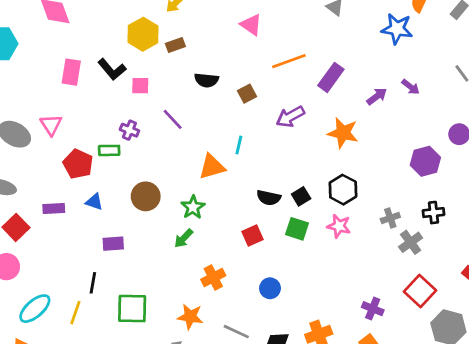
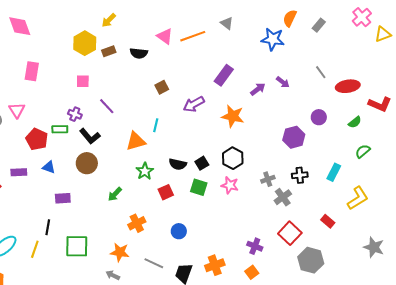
orange line: (289, 61) -> (193, 36), moved
black L-shape: (112, 69) -> (90, 136), moved
black semicircle: (206, 80) -> (139, 53), moved
green star: (193, 207) -> (145, 171), moved

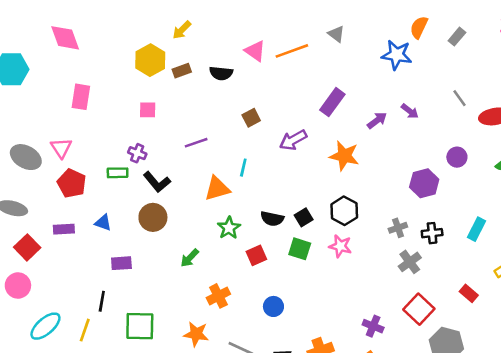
purple line: (107, 106) -> (196, 143), moved, turned -66
red pentagon: (37, 139) -> (72, 183), moved
gray cross: (268, 179) -> (398, 228), moved

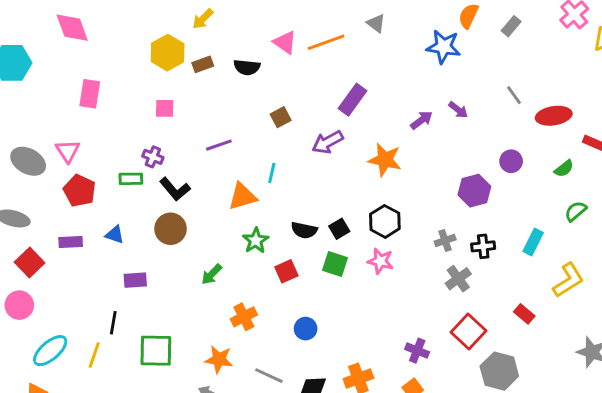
purple rectangle: (332, 102) -> (353, 100), moved

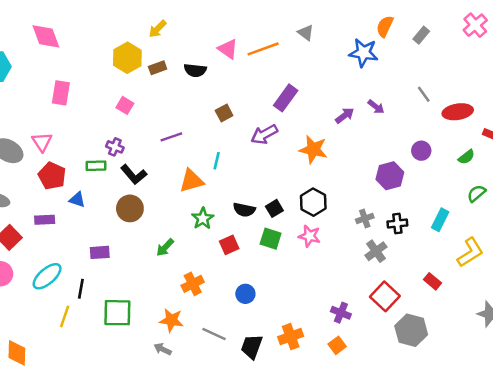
pink square: (165, 108) -> (125, 105), turned 30
blue triangle: (115, 235) -> (77, 200), moved
cyan ellipse: (50, 351) -> (47, 276), moved

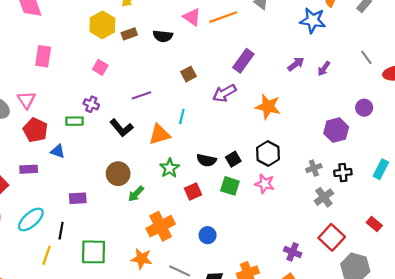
purple arrow: (376, 107) -> (324, 69), turned 88
purple arrow: (345, 116) -> (296, 64), moved
black L-shape: (134, 175) -> (121, 128), moved
brown circle: (130, 208) -> (118, 174), moved
orange cross: (193, 284) -> (161, 226), size x1.4

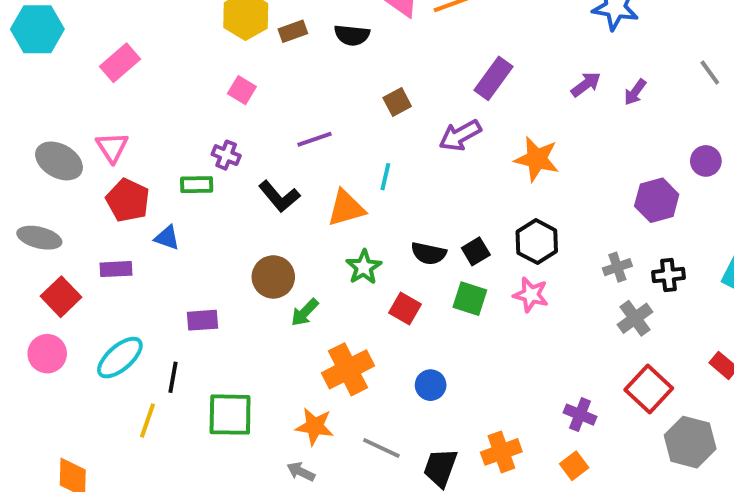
pink rectangle: (43, 56) -> (120, 63), moved, turned 40
red square: (193, 192) -> (405, 308), turned -36

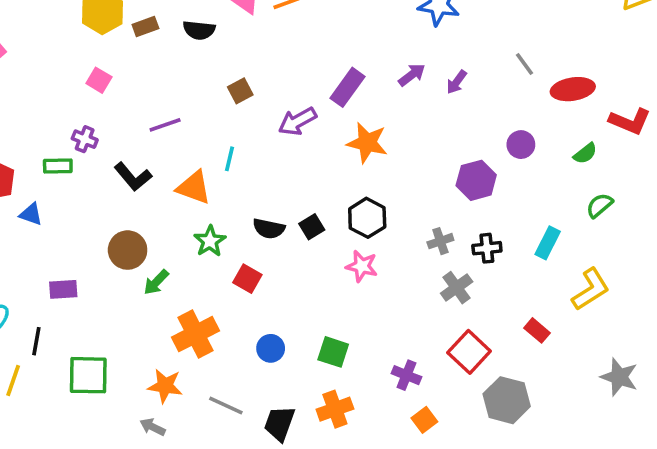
purple rectangle: (493, 78) -> (347, 87), moved
orange triangle: (346, 208) -> (194, 187), turned 36
green square: (470, 299) -> (333, 352), moved
orange square: (574, 466) -> (424, 420), moved

